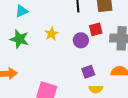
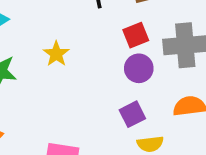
purple circle: (81, 40) -> (139, 68), moved

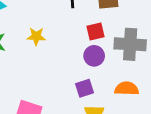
yellow star: (56, 54) -> (36, 36), turned 30

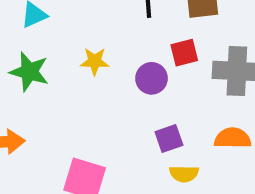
purple circle: (94, 56) -> (152, 78), moved

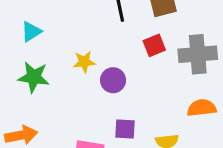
purple circle: (152, 78) -> (113, 80), moved
purple square: (169, 139) -> (125, 129), moved, turned 30

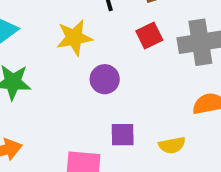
yellow star: (84, 62) -> (74, 38), moved, size x1.4

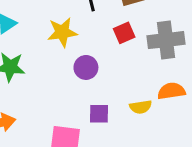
yellow semicircle: (172, 145) -> (141, 107), moved

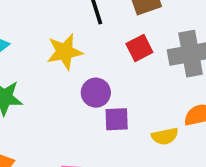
purple square: (99, 114) -> (117, 119), moved

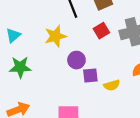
yellow semicircle: (165, 136) -> (112, 85), moved

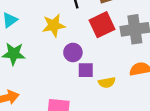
red square: (101, 31) -> (102, 25), size x1.5

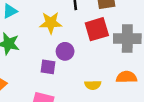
purple square: (86, 70) -> (48, 67), moved

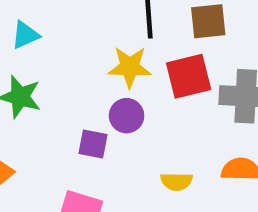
yellow star: (51, 23) -> (130, 67), moved

